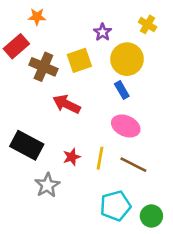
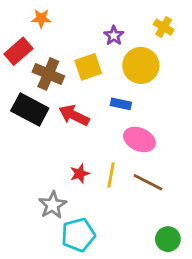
blue rectangle: (122, 90) -> (121, 104), moved, turned -48
black rectangle: (27, 145) -> (30, 110), moved
cyan pentagon: (115, 206) -> (78, 235), moved

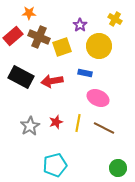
brown cross: (48, 74) -> (39, 37), moved
red arrow: (74, 115) -> (52, 81), turned -35
gray star: (53, 205) -> (30, 126), moved

